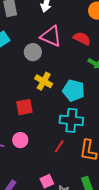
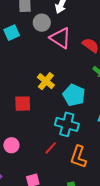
gray circle: (33, 52) -> (42, 23), moved
pink circle: (20, 140) -> (11, 145), moved

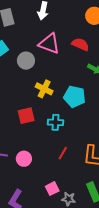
gray circle: (42, 23) -> (26, 61), moved
cyan cross: (67, 124) -> (55, 122), moved, size x0.7

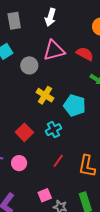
pink triangle: (49, 44) -> (54, 51), turned -40
red square: (26, 116) -> (24, 132), moved, turned -36
cyan cross: (55, 122) -> (54, 130), turned -35

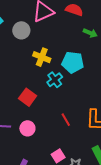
cyan cross: (54, 130) -> (55, 80), moved
red line: (58, 161) -> (66, 120), turned -56

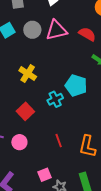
gray circle: (21, 30) -> (32, 30), moved
yellow cross: (42, 57) -> (28, 74), moved

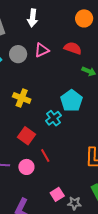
pink triangle: (56, 30) -> (42, 50), size x0.7
cyan pentagon: (76, 86) -> (71, 101), turned 30
red line: (59, 141) -> (45, 156), moved

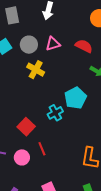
yellow cross: (22, 98) -> (36, 70), moved

